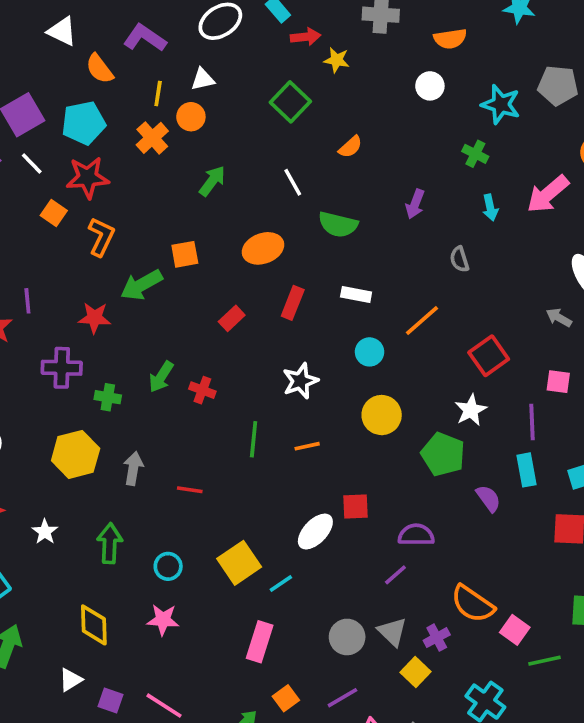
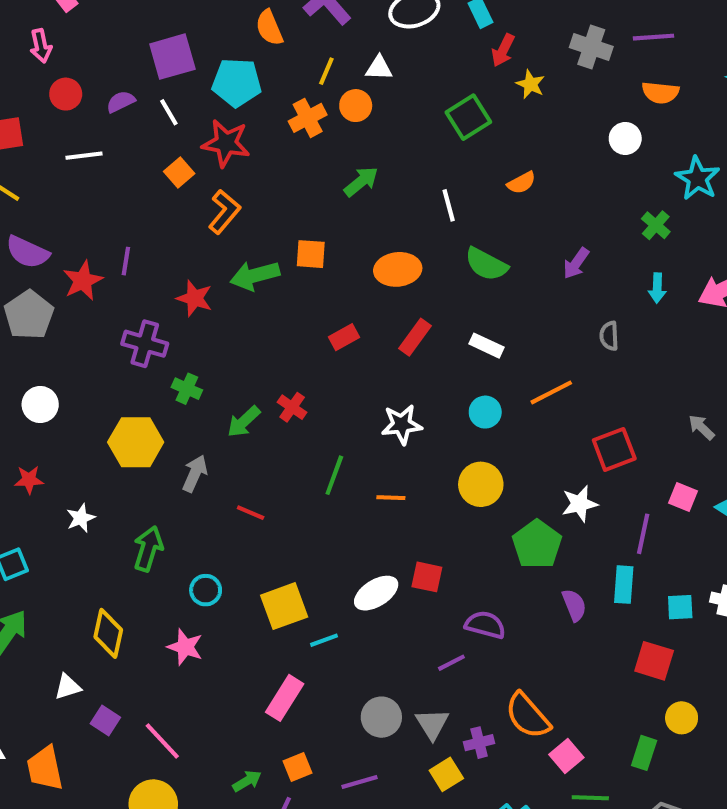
red arrow: (306, 37) -> (503, 50), turned 108
green arrow: (161, 377) -> (244, 422), moved

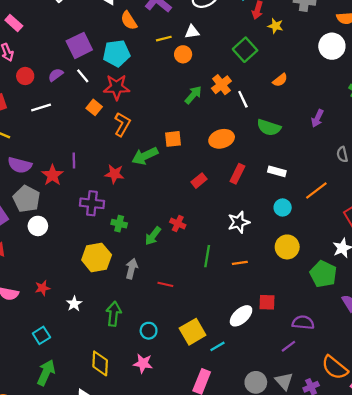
yellow line: (326, 71) -> (164, 39), turned 63
orange cross: (308, 118) -> (221, 85), moved
white circle: (625, 138) -> (332, 46), size x1.5
white circle: (40, 405) -> (38, 226), moved

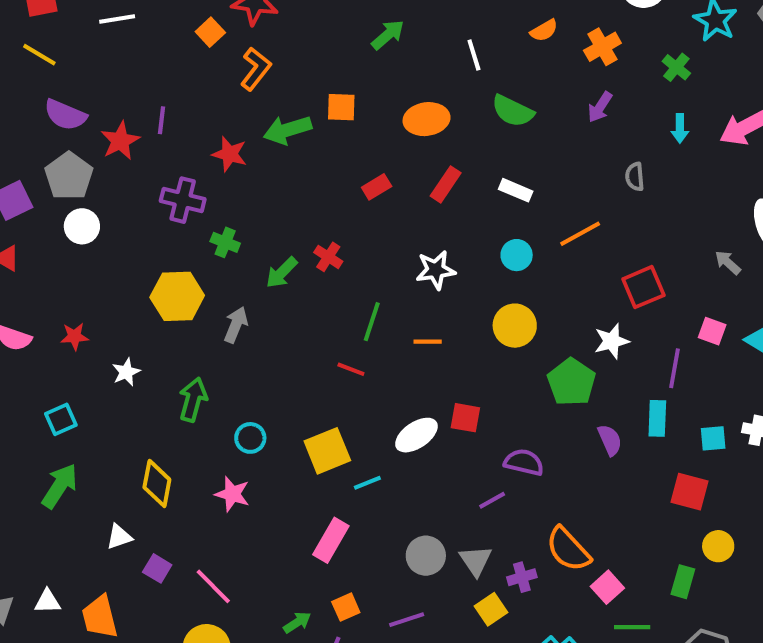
orange cross: (221, 85) -> (602, 47), moved
red line: (165, 284) -> (351, 369), moved

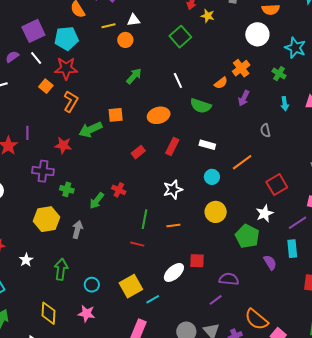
orange semicircle: (544, 30) -> (221, 83), moved
purple line: (674, 368) -> (297, 223), turned 54

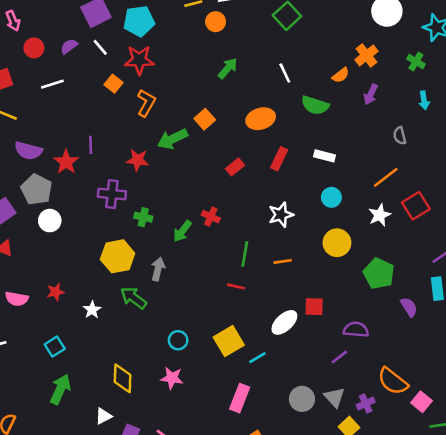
orange square: (116, 115) -> (205, 119), turned -35
orange line: (242, 162) -> (386, 177), moved
white star: (265, 213) -> (380, 215), moved
green arrow: (61, 269) -> (134, 298), moved, turned -60

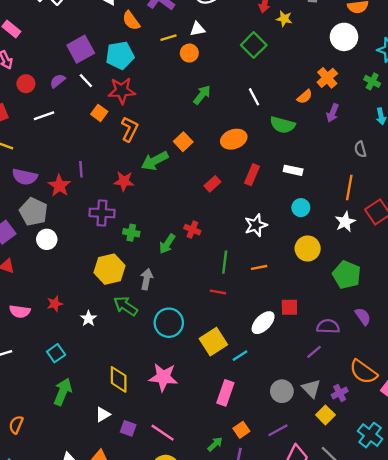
orange line: (386, 177) -> (349, 187), turned -40
purple semicircle: (409, 307) -> (363, 316), moved
cyan circle: (178, 340) -> (169, 323), moved, size x1.6
pink star: (172, 378) -> (163, 377), size x1.4

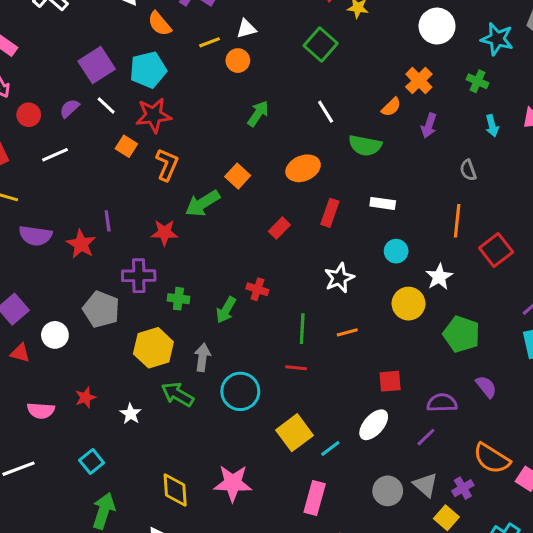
gray pentagon: (34, 212) -> (101, 309), moved
white star: (345, 222) -> (439, 277), moved
white circle: (47, 239) -> (55, 335), moved
cyan circle: (169, 323) -> (240, 391), moved
white ellipse: (263, 323) -> (374, 425), moved

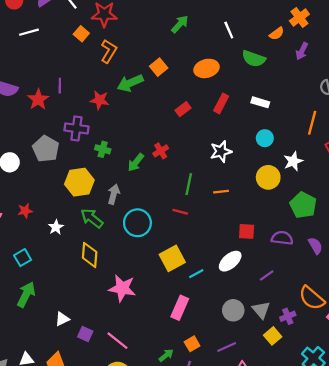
red cross: (257, 289) -> (161, 151), turned 32
purple semicircle: (442, 403) -> (282, 238), moved
yellow diamond: (175, 490) -> (90, 255), moved

